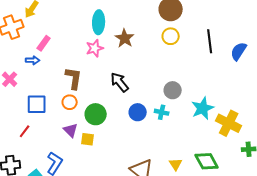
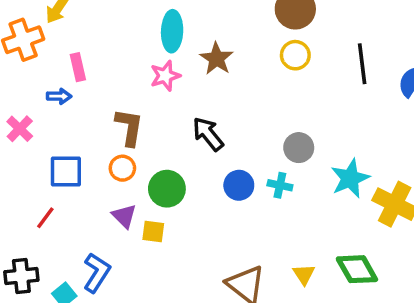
pink rectangle: (44, 43) -> (78, 67), turned -49

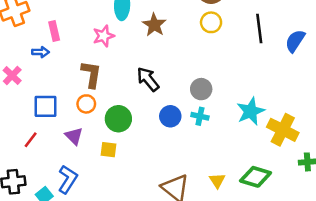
pink star: (165, 76) -> (104, 36), moved
gray circle: (299, 148) -> (201, 89), moved
purple triangle: (124, 216) -> (74, 136), moved
green diamond: (357, 269) -> (256, 177), turned -44

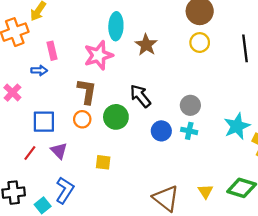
pink star: (104, 36) -> (99, 55), size x1.4
green circle: (118, 119) -> (116, 117), moved
purple triangle: (74, 136) -> (59, 151), moved

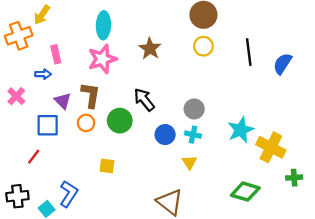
cyan ellipse: (116, 26) -> (103, 25), moved
purple triangle: (59, 151) -> (63, 101), moved
yellow triangle: (205, 191) -> (189, 162), moved

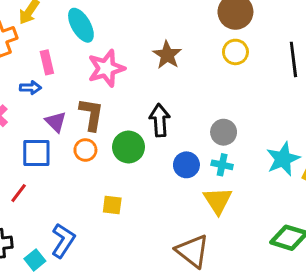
cyan ellipse: (103, 25) -> (81, 25), moved, turned -32
black arrow: (144, 100) -> (160, 120), turned 35
yellow triangle: (189, 162) -> (218, 201), size x1.5

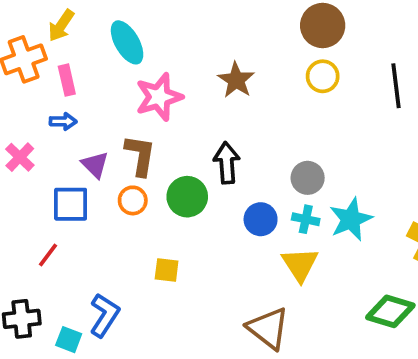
pink rectangle: (47, 62) -> (67, 80), moved
cyan star: (283, 159) -> (351, 219), moved
cyan square: (35, 260) -> (69, 340), turned -30

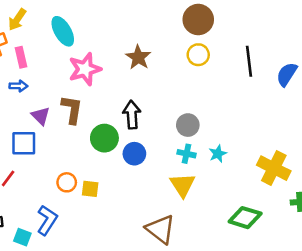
orange circle: (133, 200) -> (67, 182), moved
blue circle: (261, 219) -> (134, 154), moved
cyan star: (351, 219) -> (218, 154), size x0.6

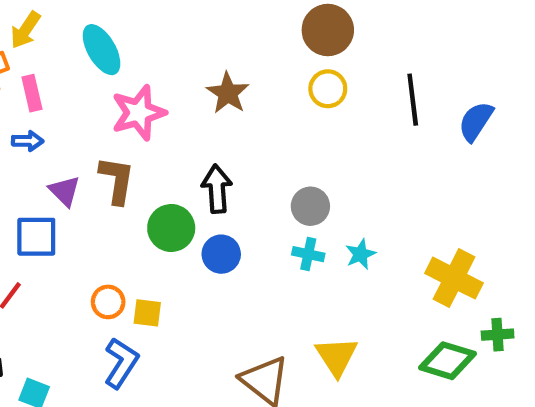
yellow triangle: (183, 185) -> (337, 356), moved
green diamond: (245, 218) -> (447, 361), moved
blue L-shape: (47, 220) -> (121, 363), moved

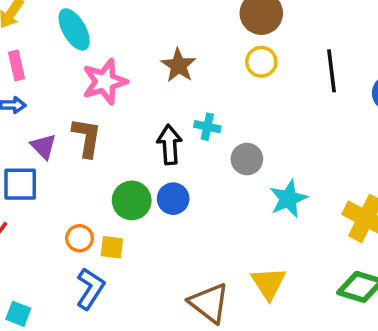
green circle: (171, 228) -> (132, 200), moved
cyan cross: (308, 254) -> (207, 127), moved
cyan star: (360, 254) -> (288, 199), size x1.5

